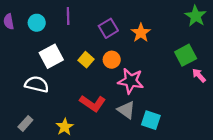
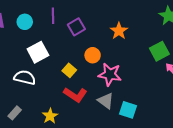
purple square: (108, 28) -> (76, 27), moved
yellow square: (86, 60) -> (69, 70), moved

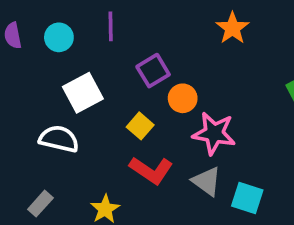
purple square: (76, 27) -> (153, 71), moved
orange star: (119, 31) -> (232, 28), moved

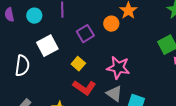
orange circle: (183, 98) -> (111, 24), moved
white semicircle: (59, 139) -> (22, 66), moved, turned 85

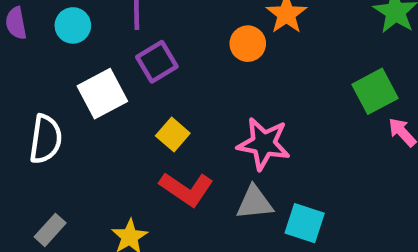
purple square: (85, 34) -> (157, 62), moved
gray triangle: (114, 94) -> (255, 203), turned -42

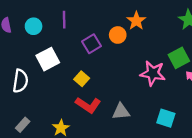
purple square: (157, 62) -> (91, 44), moved
pink star: (264, 144) -> (153, 73), moved
cyan square: (305, 223) -> (166, 118), moved

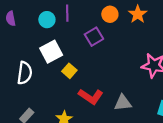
cyan circle: (34, 26) -> (47, 20), moved
orange circle: (118, 35) -> (110, 14), moved
yellow square: (82, 79) -> (69, 71), moved

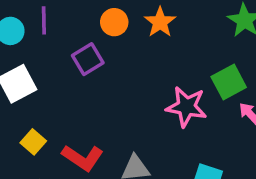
yellow square: (69, 71) -> (33, 142), moved

